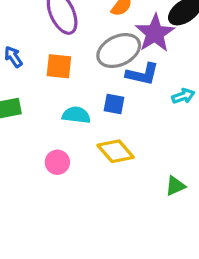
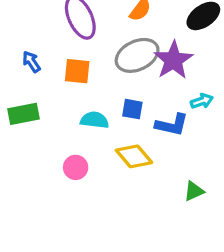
purple star: (155, 33) -> (173, 60), moved
blue L-shape: (142, 74) -> (172, 125), moved

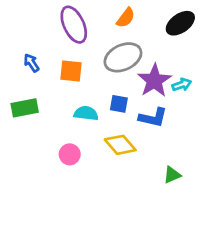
purple star: (173, 60) -> (154, 81), moved
cyan arrow: (202, 101) -> (182, 85), moved

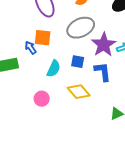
blue arrow: (31, 63) -> (31, 48), moved
cyan semicircle: (86, 113) -> (54, 69), turned 108
blue L-shape: (153, 117) -> (103, 72), turned -110

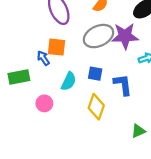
purple star: (104, 45) -> (125, 36), moved, turned 30
yellow diamond: (79, 92) -> (96, 107), turned 60
pink circle: (42, 99) -> (44, 103), moved

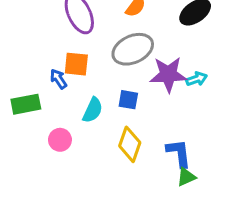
purple star: (125, 36) -> (168, 74), moved
blue L-shape: (123, 85) -> (179, 153), moved

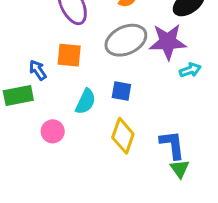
purple star: (168, 74) -> (168, 42), moved
blue arrow: (58, 79) -> (38, 70), moved
green triangle: (186, 177) -> (180, 169), turned -42

